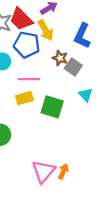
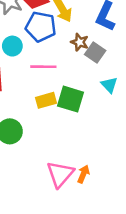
yellow rectangle: (24, 98) -> (46, 100), moved

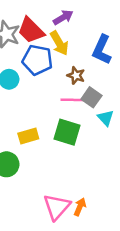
gray square: (95, 53) -> (91, 97), moved
pink line: (43, 67) -> (73, 100), moved
yellow rectangle: (46, 100) -> (28, 136), moved

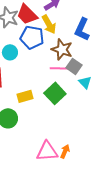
brown star: (76, 75) -> (62, 49), size x1.5
green square: (67, 132) -> (55, 93), turned 30
pink triangle: (57, 207) -> (47, 151), turned 45

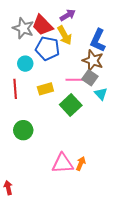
brown star: (62, 49) -> (93, 61), moved
yellow rectangle: (25, 96) -> (45, 89), moved

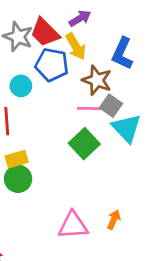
brown star: (93, 61) -> (97, 80), moved
yellow rectangle: (45, 89) -> (17, 159), moved
cyan triangle: (101, 94) -> (126, 128), size x1.6
orange arrow: (81, 163) -> (114, 220), moved

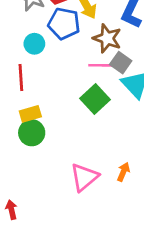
pink triangle: (73, 225) -> (84, 177), turned -36

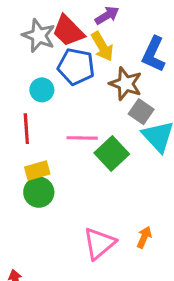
pink line: (102, 65) -> (82, 138), moved

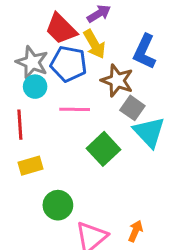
gray star: (39, 36) -> (32, 62), moved
pink line: (82, 138) -> (75, 109), moved
green circle: (39, 192) -> (58, 205), moved

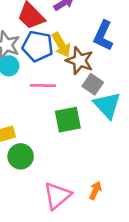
yellow arrow: (94, 44) -> (61, 45), moved
green square: (104, 149) -> (68, 120), turned 32
green circle: (58, 205) -> (21, 156), moved

